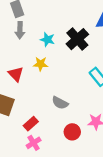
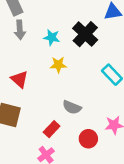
yellow star: (41, 64) -> (58, 65), moved
red rectangle: (31, 124) -> (52, 129), moved

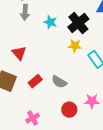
yellow star: (58, 65) -> (75, 46), moved
red rectangle: (52, 129) -> (35, 81), moved

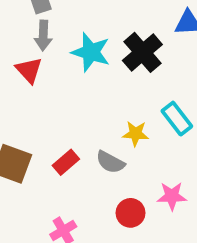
cyan star: (50, 22) -> (91, 52), size x1.5
yellow star: (75, 46) -> (136, 134), moved
red triangle: (19, 53) -> (29, 70), moved

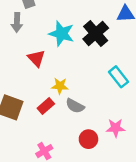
gray arrow: (43, 35) -> (17, 22), moved
red triangle: (29, 70) -> (36, 58), moved
yellow star: (136, 134) -> (60, 86), moved

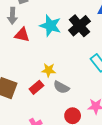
red triangle: (36, 58) -> (22, 35), moved, turned -35

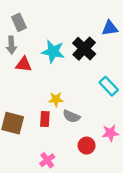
red rectangle: (36, 87) -> (45, 119), turned -40

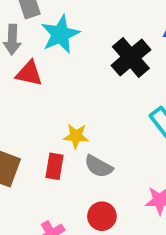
cyan star: (53, 52) -> (60, 34), moved, turned 30
red circle: (87, 146) -> (102, 216), moved

